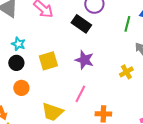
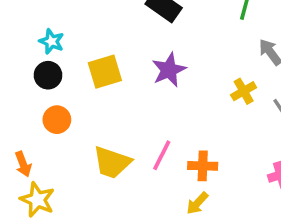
purple star: (84, 60) -> (169, 70), turned 30
pink line: (80, 94) -> (162, 155), moved

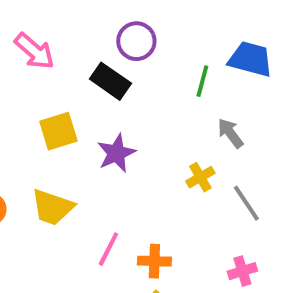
yellow square: (105, 72) -> (58, 131), moved
yellow trapezoid: (112, 162) -> (52, 207), moved

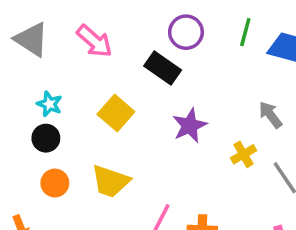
green line: (202, 81) -> (245, 32), moved
yellow square: (58, 131) -> (116, 113), turned -32
purple star: (116, 153) -> (190, 126), moved

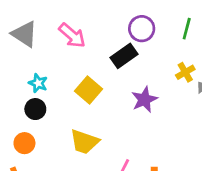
black rectangle: (163, 68) -> (124, 56), turned -70
yellow cross: (243, 154) -> (185, 72), moved
orange circle: (55, 183) -> (24, 143), moved

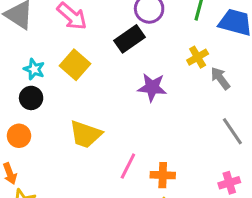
yellow square: (89, 90) -> (75, 65), moved
purple star: (144, 100) -> (152, 87), turned 30

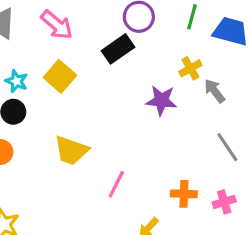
purple star: (152, 87) -> (161, 101), moved
orange cross: (163, 175) -> (184, 194), moved

